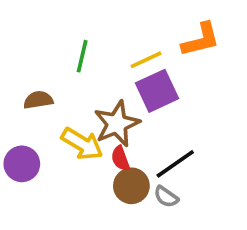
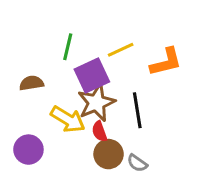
orange L-shape: (201, 40) -> (166, 62), moved
purple square: (157, 91) -> (92, 76), moved
purple circle: (22, 164) -> (28, 150), moved
black line: (175, 164) -> (137, 110), moved, turned -64

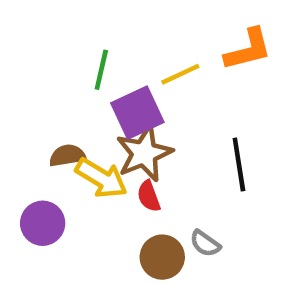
orange L-shape: (166, 62) -> (248, 49), moved
brown semicircle: (31, 83) -> (67, 156), moved
black line: (137, 110) -> (239, 165), moved
brown circle: (109, 154) -> (162, 257), moved

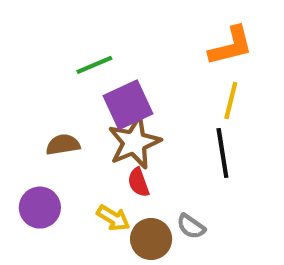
green line: (101, 70) -> (94, 65), turned 54
yellow line: (180, 74) -> (231, 101), moved, turned -51
yellow arrow: (101, 178) -> (113, 218), moved, size x0.7

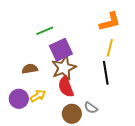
red semicircle: (138, 182) -> (66, 87), size x1.5
yellow arrow: (113, 218) -> (38, 96), moved, turned -63

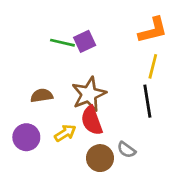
green line: (45, 31) -> (62, 43), turned 36
purple square: (61, 50) -> (85, 41), moved, size x0.7
yellow arrow: (38, 96) -> (65, 133), moved

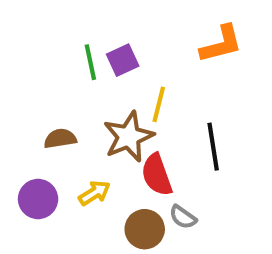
green line: (62, 43) -> (90, 62), turned 65
yellow line: (153, 66) -> (159, 104), moved
red semicircle: (92, 121) -> (157, 175), moved

